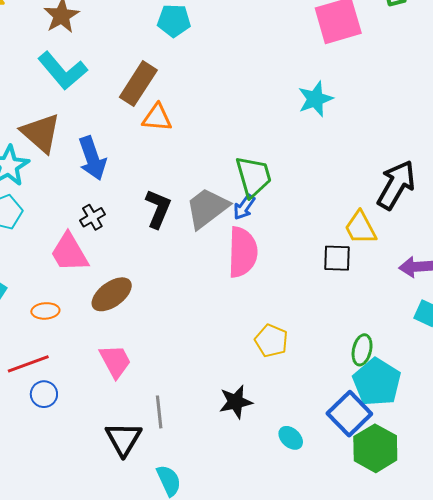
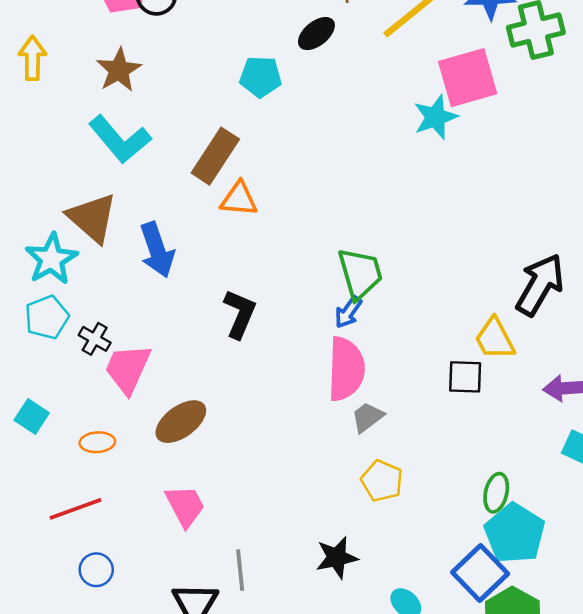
cyan star: (315, 99) -> (436, 117), moved
gray trapezoid: (207, 208) -> (367, 417), moved, size x0.6
black cross: (92, 217) -> (95, 339), moved, turned -30
pink trapezoid: (69, 253) -> (128, 369), turned 54
blue circle: (44, 394) -> (96, 570), moved

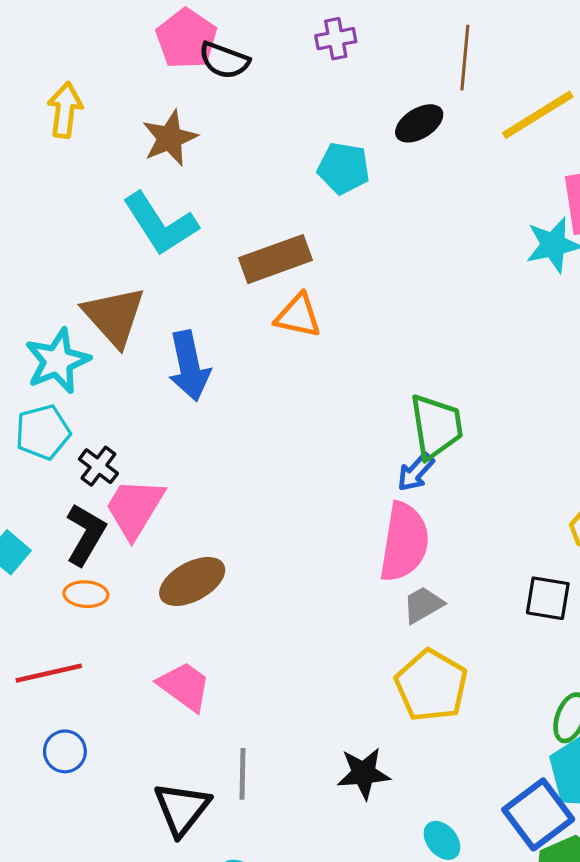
brown rectangle: (215, 156) -> (276, 259), turned 30
black L-shape: (240, 314) -> (86, 534), moved
black square: (465, 377) -> (548, 598), moved
yellow pentagon: (382, 481) -> (431, 686), size x1.4
pink trapezoid: (185, 506) -> (184, 686), turned -33

